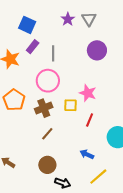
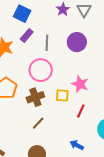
purple circle: (97, 50) -> (77, 42), moved

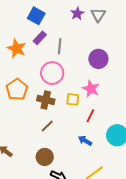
purple circle: (77, 42) -> (98, 59), moved
brown cross: (35, 97) -> (46, 100), turned 30
blue arrow: (77, 145) -> (85, 141), moved

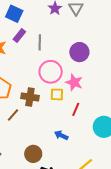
pink circle: (52, 73) -> (51, 72), moved
brown line: (47, 126) -> (13, 115), moved
blue arrow: (85, 141) -> (61, 135), moved

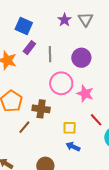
purple circle: (79, 52) -> (81, 58), moved
yellow square: (57, 94) -> (70, 128), moved
red line: (76, 109) -> (96, 120), moved, turned -64

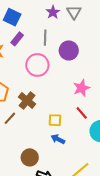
gray line: (50, 54) -> (45, 38), moved
pink circle: (61, 83) -> (37, 65), moved
pink star: (85, 94) -> (82, 88), moved, turned 30
brown cross: (41, 109) -> (27, 101), turned 30

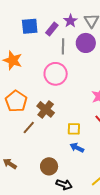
blue square: (12, 17) -> (30, 26), turned -30
purple rectangle: (17, 39) -> (52, 29), moved
purple circle: (69, 50) -> (86, 43), moved

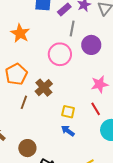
purple circle: (86, 43) -> (91, 45), moved
brown line: (29, 128) -> (24, 102), turned -32
brown circle: (49, 166) -> (27, 148), moved

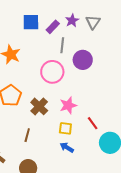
pink star: (100, 84) -> (68, 105), moved
brown line: (24, 102) -> (27, 135), moved

